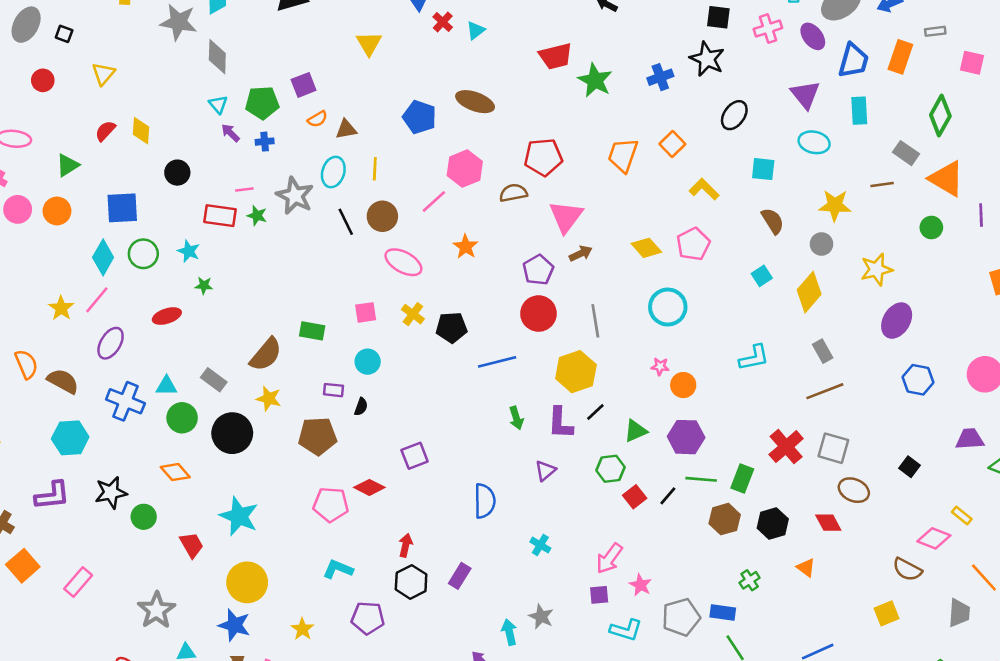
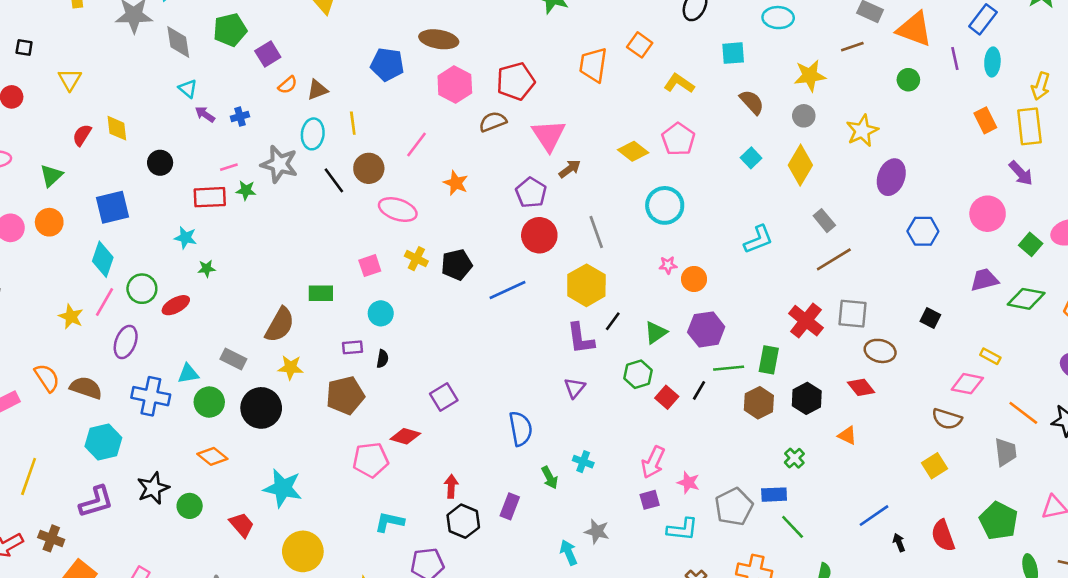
green pentagon: (262, 103) -> (230, 30), moved
pink hexagon: (465, 169) -> (455, 84), moved
green circle: (143, 254) -> (142, 289), moved
green arrow: (516, 418) -> (550, 478), moved

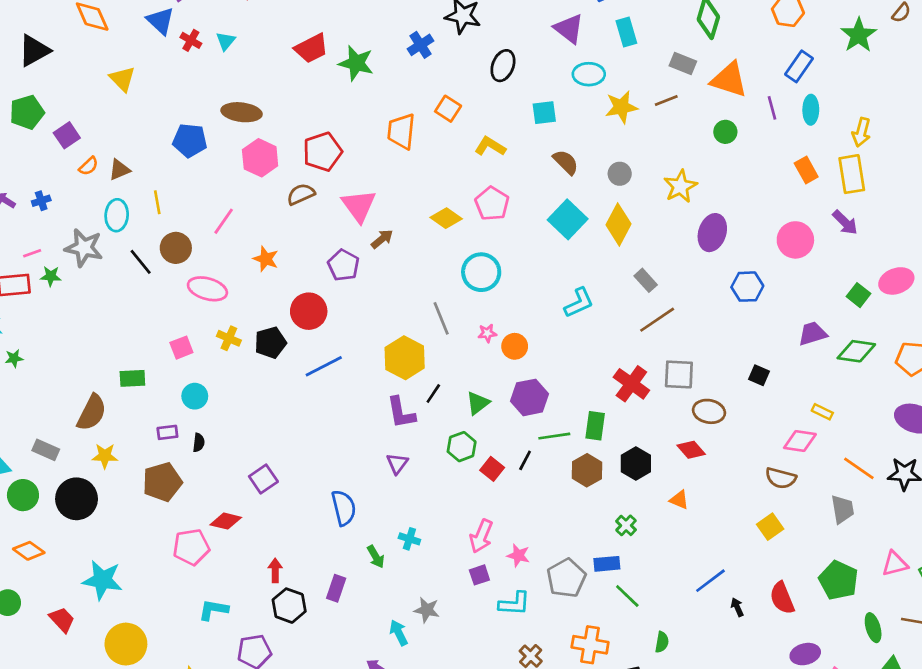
yellow star: (810, 76) -> (621, 107), moved
cyan square: (751, 158) -> (568, 219), size x1.8
pink circle: (988, 214) -> (795, 240), moved
gray line: (596, 232) -> (441, 318), moved
red circle: (539, 235) -> (309, 311), moved

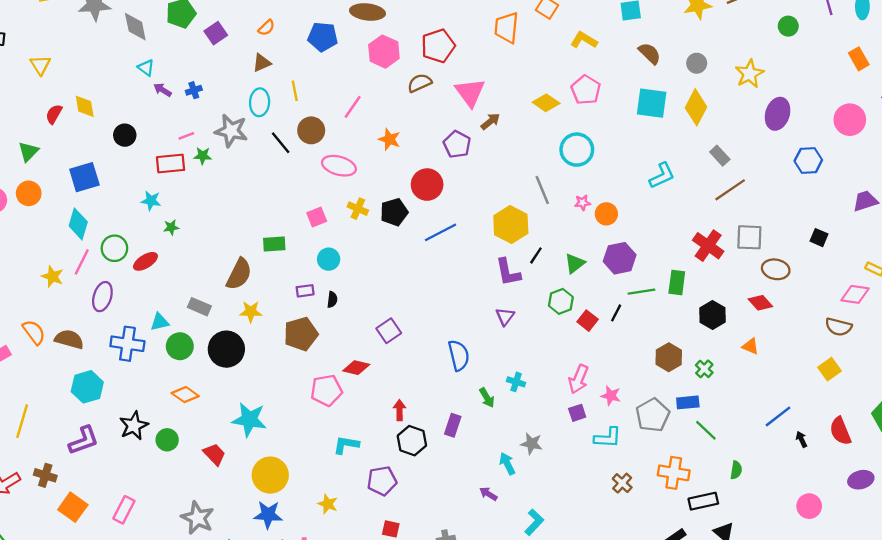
orange semicircle: (89, 166) -> (266, 28), moved
cyan square: (568, 219) -> (652, 103), turned -36
brown hexagon: (587, 470) -> (669, 357), moved

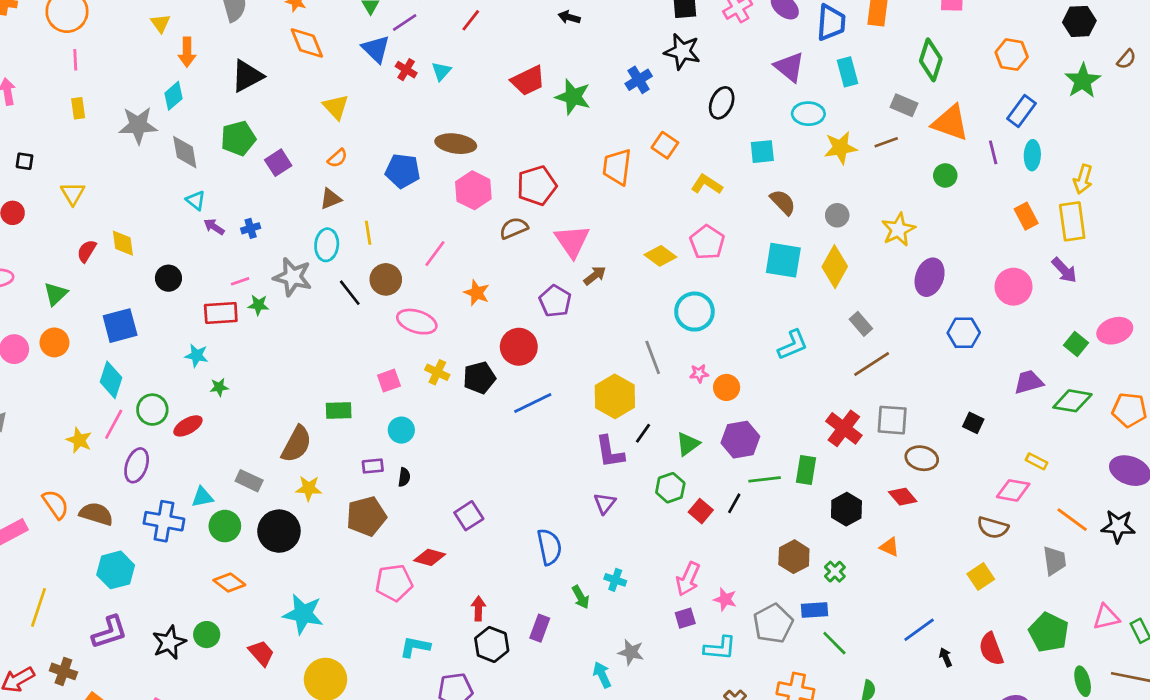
black star: (134, 426) -> (169, 642), moved

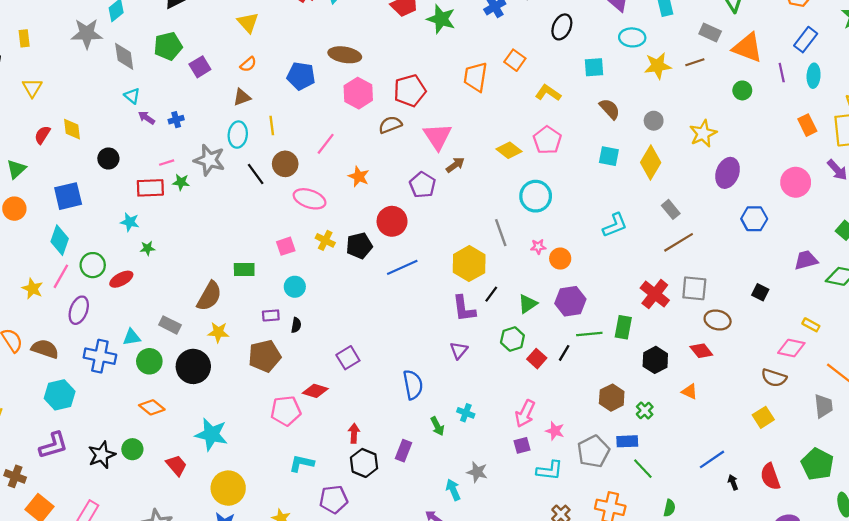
yellow rectangle: (78, 108) -> (24, 38), moved
cyan square: (783, 260) -> (609, 156), size x0.7

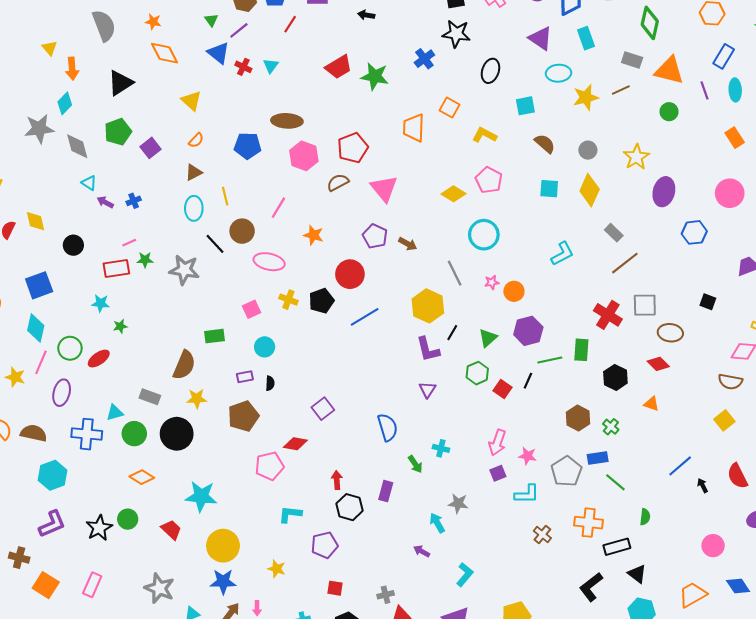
gray star: (209, 160) -> (184, 270), moved
brown arrow: (455, 165) -> (408, 244), moved, turned 72

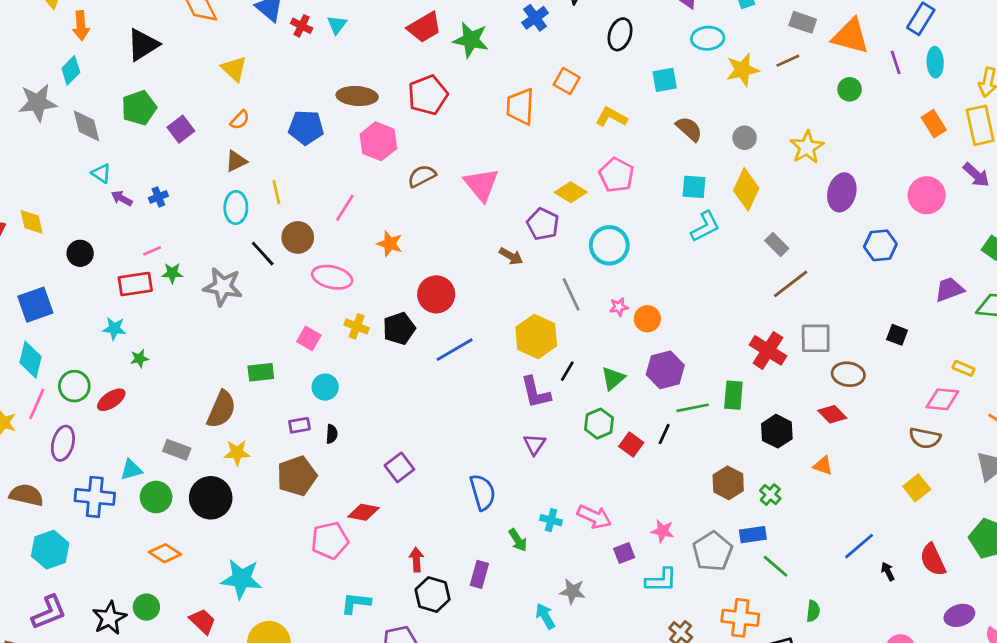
red pentagon: (353, 148) -> (428, 95), moved
purple pentagon: (375, 236) -> (543, 224), moved
cyan L-shape: (562, 254) -> (705, 227), moved
pink square: (252, 309) -> (309, 338), turned -36
pink arrow: (497, 443) -> (594, 517), moved, turned -85

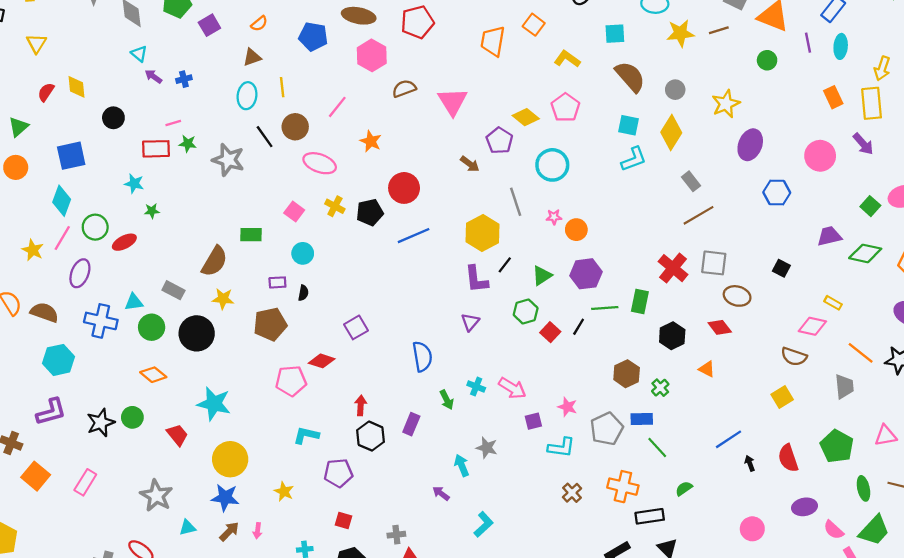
brown semicircle: (689, 129) -> (630, 77), size x1.4
green semicircle: (813, 611) -> (684, 488), turned -138

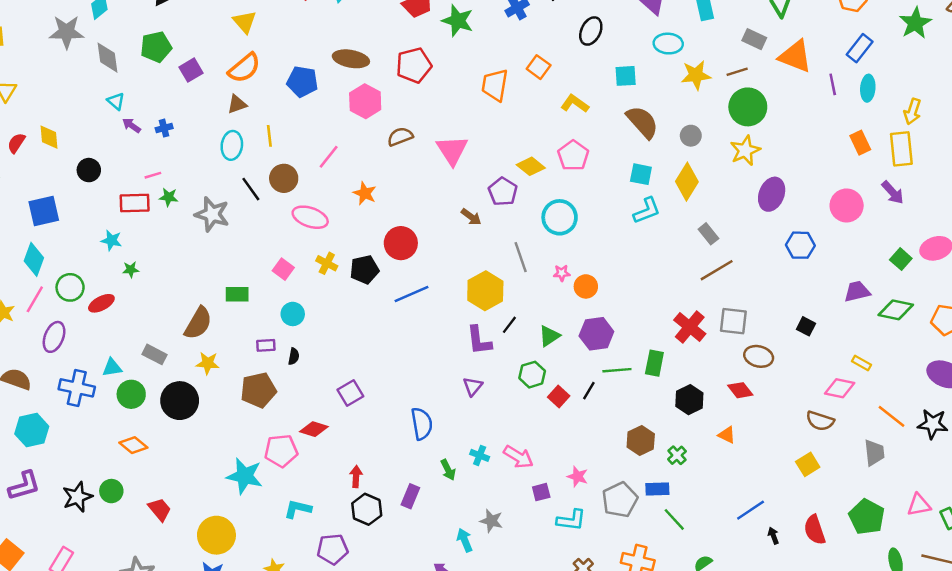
orange semicircle: (259, 24) -> (244, 68), size x1.8
green circle: (767, 60) -> (748, 107), moved, size x1.8
cyan star: (214, 404) -> (245, 476), moved

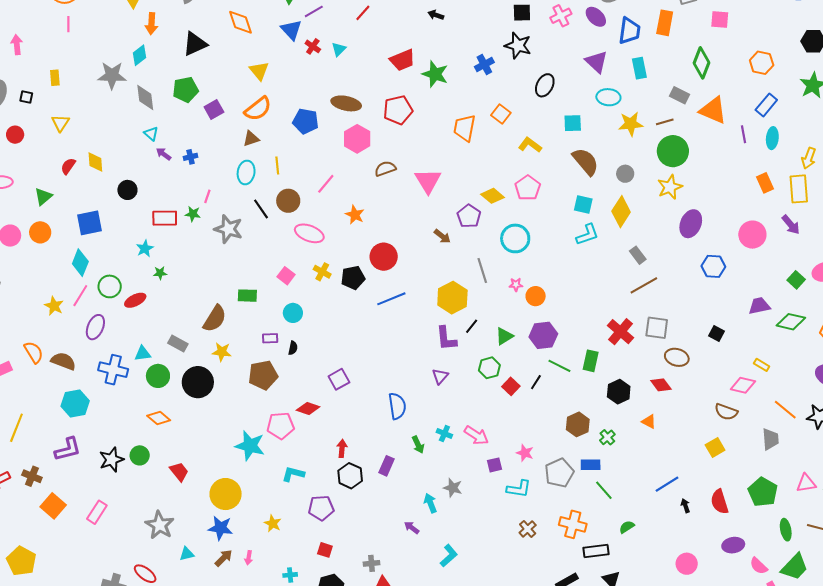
pink line: (153, 175) -> (207, 196), moved, turned -56
cyan star: (111, 240) -> (145, 249), turned 30
green line: (617, 370) -> (559, 366), turned 30

